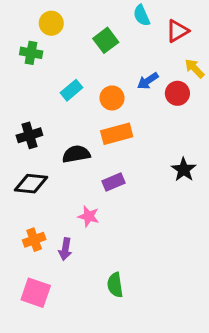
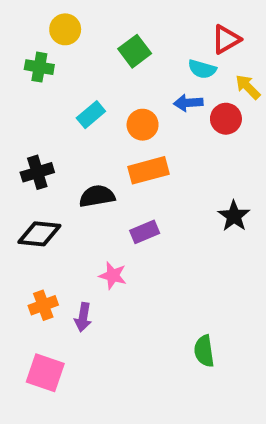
cyan semicircle: (142, 15) -> (202, 69), moved, turned -50
blue arrow: (148, 81) -> (188, 103), turned 30
green semicircle: (115, 285) -> (204, 351), moved

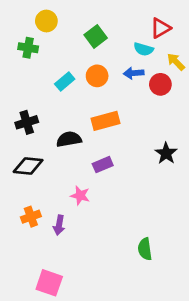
orange circle: (143, 125) -> (97, 76), moved
pink square: (45, 373) -> (49, 283), moved

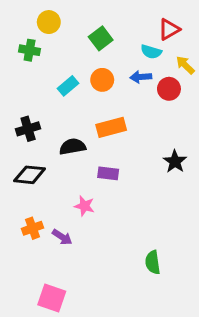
purple rectangle: (103, 165) -> (108, 173), turned 30
purple arrow: (59, 225) -> (62, 237), turned -66

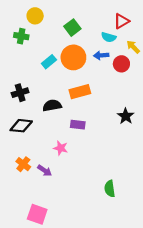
orange circle: (102, 80) -> (73, 57), size x1.5
orange cross: (32, 228) -> (23, 164), turned -32

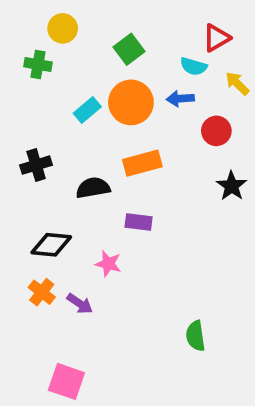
red circle: (121, 64) -> (216, 131), moved
black star: (126, 116) -> (232, 186), moved
black diamond: (21, 126) -> (51, 245), moved

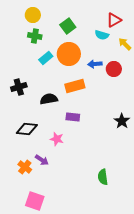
green cross: (38, 64) -> (35, 36), moved
blue arrow: (180, 99) -> (95, 64), moved
black star: (232, 186) -> (122, 121), moved
orange cross: (42, 292) -> (25, 167), moved

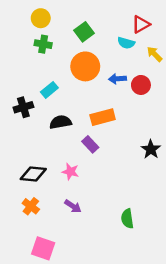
cyan rectangle: (46, 58) -> (49, 90), moved
orange rectangle: (75, 86) -> (103, 117), moved
purple rectangle: (73, 117) -> (90, 144), turned 40
black diamond: (27, 129) -> (33, 174), moved
purple arrow: (42, 160) -> (73, 206), moved

